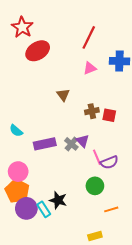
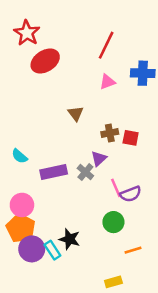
purple triangle: (83, 141) -> (99, 159), moved, turned 32

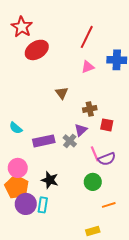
red square: (131, 138) -> (107, 125), moved
black star: (70, 239) -> (50, 180), moved
cyan rectangle: (52, 250) -> (43, 205), turned 42

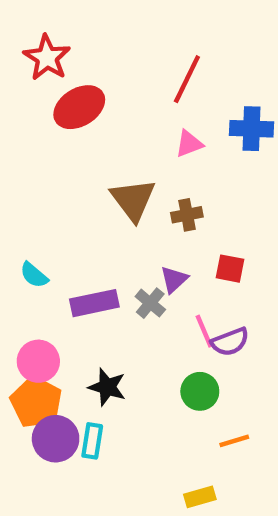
brown triangle: (62, 93) -> (133, 200), size x1.6
brown cross: (90, 109) -> (187, 215), moved

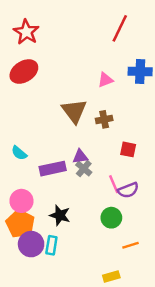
red line: (187, 79) -> (120, 28), moved
red ellipse: (79, 107) -> (24, 72), moved
purple triangle: (174, 279) -> (80, 157), moved, turned 35

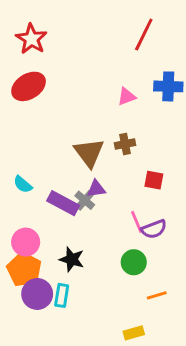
brown triangle: (74, 111) -> (89, 153), moved
purple rectangle: (53, 169) -> (63, 203), turned 40
gray cross: (84, 169) -> (85, 200), moved

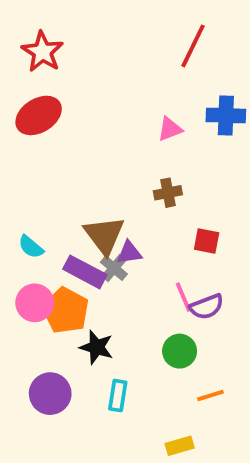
brown triangle: (89, 153) -> (104, 235), moved
pink circle: (26, 242) -> (35, 303), moved
orange pentagon: (24, 269) -> (66, 311), moved
cyan rectangle: (62, 295) -> (118, 396), moved

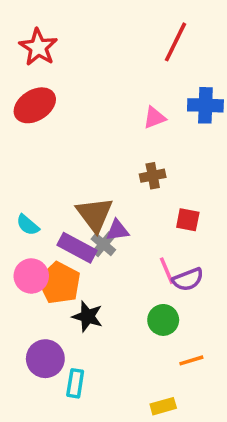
cyan rectangle: (118, 396) -> (75, 383), moved

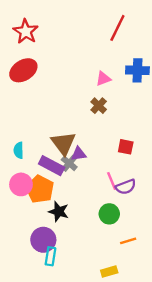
brown cross: (153, 176) -> (99, 106), moved, turned -35
cyan semicircle: (28, 225) -> (19, 150), turned 49
purple circle: (45, 359) -> (43, 240), moved

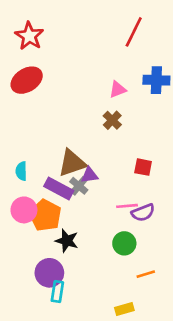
brown triangle: (63, 143) -> (72, 163), turned 48
pink line: (112, 181) -> (127, 206), turned -72

